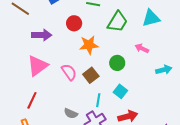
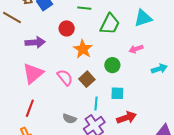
orange star: (89, 45) -> (83, 49), turned -30
pink arrow: (142, 48) -> (136, 49), turned -40
cyan square: (120, 91) -> (117, 93), turned -32

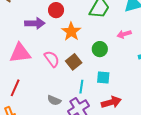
purple arrow: (35, 42) -> (35, 23), moved
pink triangle: (33, 73) -> (20, 53), turned 30

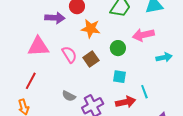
orange star: (71, 32) -> (91, 29), turned -30
pink arrow: (124, 34) -> (143, 35), size x1.5
cyan line: (81, 87) -> (144, 92), moved, turned -32

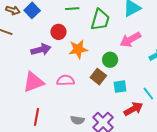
pink semicircle: (69, 55) -> (66, 80), turned -42
brown square: (91, 59) -> (98, 77), moved

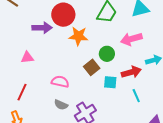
red circle: (58, 32) -> (63, 15), size x1.5
pink semicircle: (66, 80) -> (60, 82), moved
pink triangle: (33, 82) -> (27, 57), size x0.6
red arrow: (133, 109) -> (131, 72), moved

